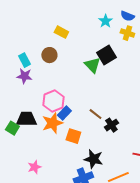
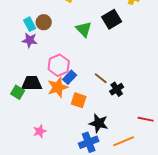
brown circle: (49, 55) -> (44, 22), moved
green triangle: (92, 65) -> (84, 29), moved

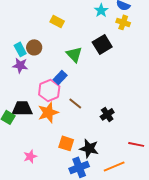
blue rectangle: (70, 77) -> (60, 77), moved
brown line: (101, 78) -> (75, 103), moved
orange square: (79, 100) -> (66, 143), moved

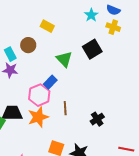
brown circle: (34, 47) -> (28, 45), moved
brown line: (75, 103) -> (65, 108), turned 48

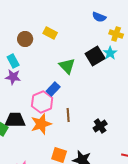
blue semicircle: (113, 10) -> (99, 17), moved
cyan star: (91, 15) -> (110, 53), moved
brown circle: (28, 45) -> (25, 39), moved

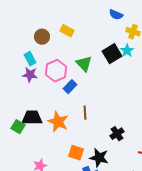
pink hexagon: (42, 102) -> (56, 71), moved
orange star: (41, 124) -> (58, 122), turned -30
black cross: (100, 126) -> (117, 134), moved

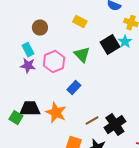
yellow rectangle: (67, 31) -> (80, 22), moved
blue rectangle: (70, 87) -> (74, 88), moved
brown line: (85, 113) -> (92, 121), moved, turned 64
black cross: (117, 134) -> (115, 125), size x1.5

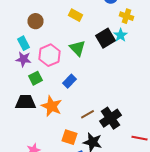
green square: (16, 118) -> (36, 78), moved, turned 32

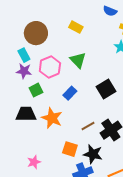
brown circle: (36, 21) -> (36, 33), size x1.5
black square: (106, 38) -> (106, 89), moved

